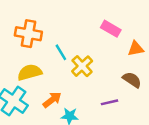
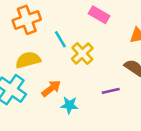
pink rectangle: (111, 29) -> (99, 15), moved
orange cross: (28, 34) -> (27, 20), turned -30

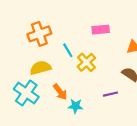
pink rectangle: (99, 15) -> (101, 30), turned -35
orange arrow: (51, 88) -> (60, 92), turned 91

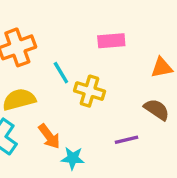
yellow cross: (86, 62) -> (90, 91), turned -30

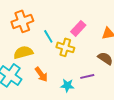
pink rectangle: (111, 41) -> (78, 28), moved, turned -42
cyan star: (73, 158) -> (67, 85), moved

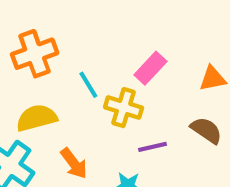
purple line: (87, 76) -> (152, 147), moved

